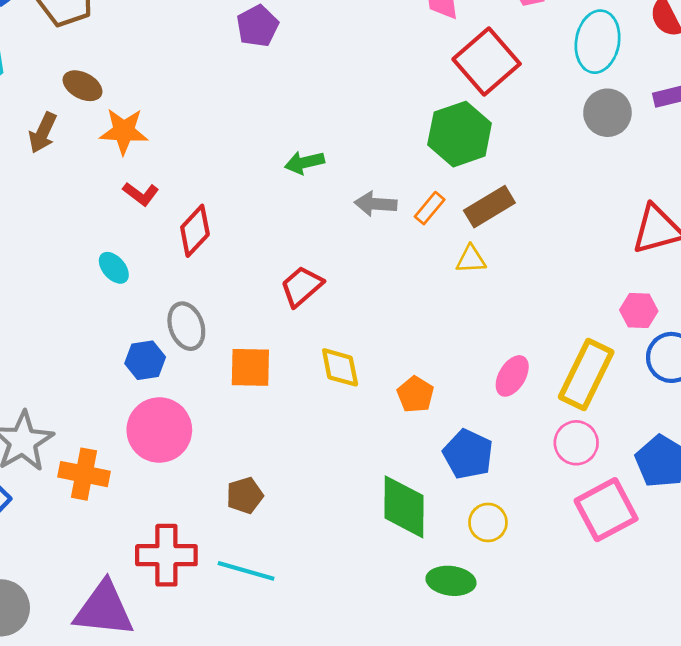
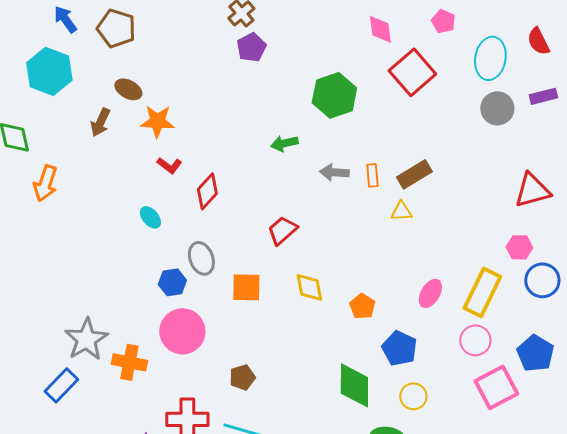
green hexagon: (460, 134) -> (334, 95), moved
orange rectangle: (430, 208) -> (372, 175), turned -45

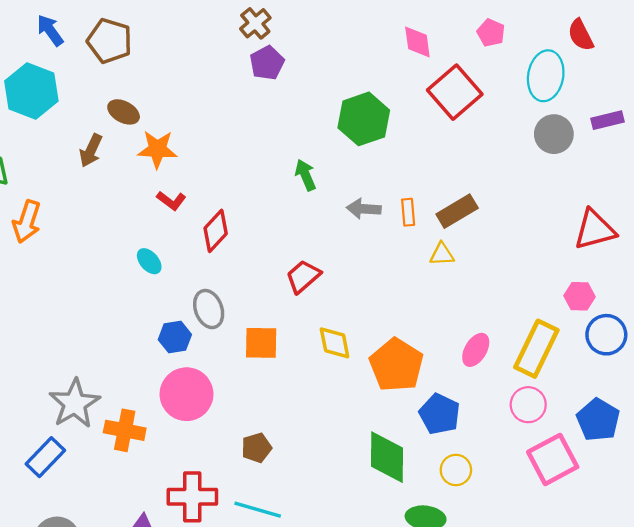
red semicircle: (538, 41) -> (581, 35), moved
green arrow: (284, 143) -> (305, 175), turned 80
orange pentagon: (362, 306) -> (396, 365), size x1.8

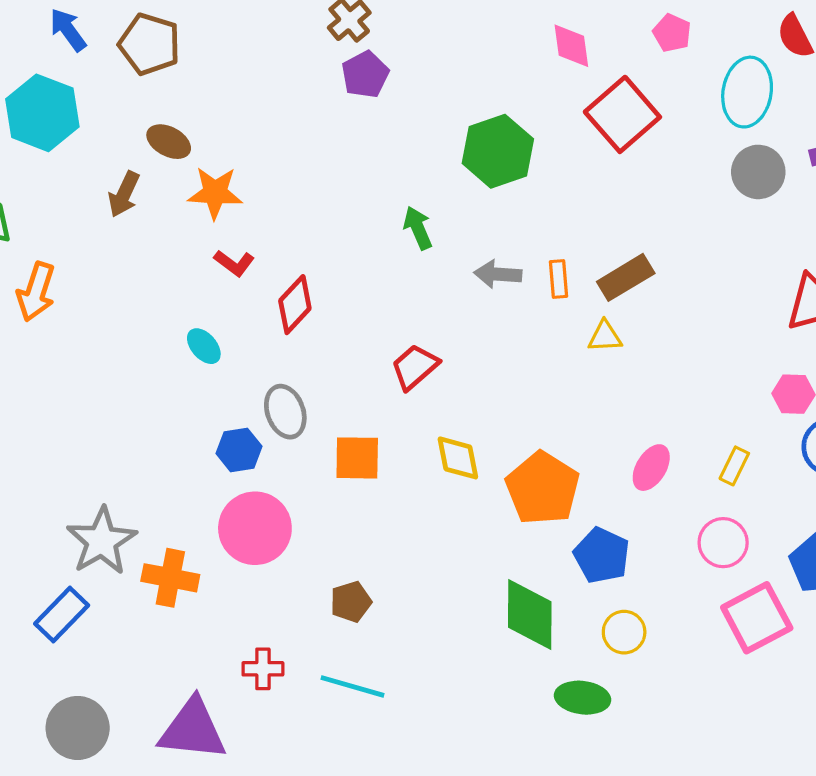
yellow rectangle: (536, 349) -> (734, 466), size x0.5
red cross: (192, 497) -> (263, 669), size x0.6

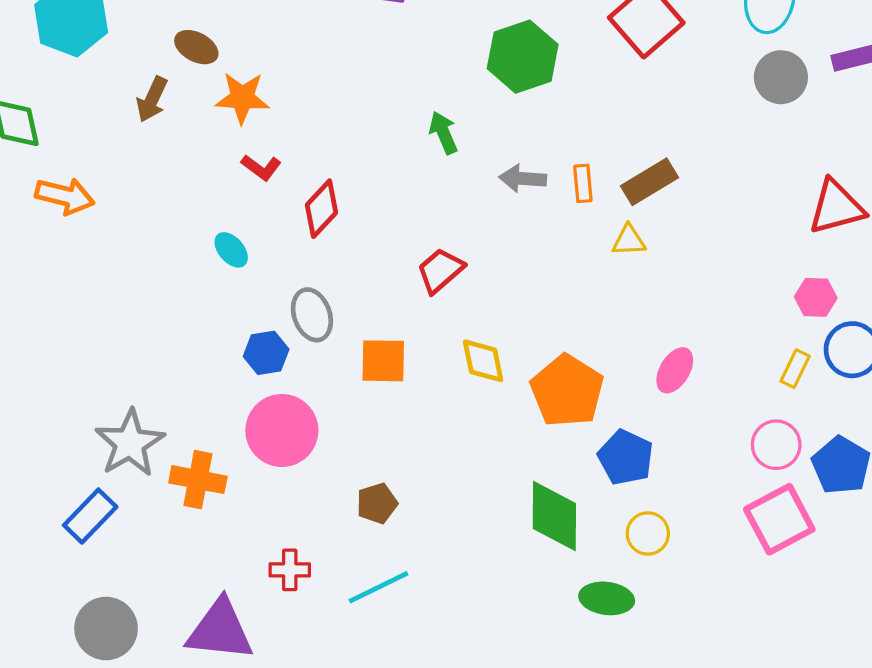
orange arrow: (36, 292) -> (65, 196), turned -94
yellow rectangle: (734, 466) -> (795, 369), moved
pink circle: (723, 543) -> (776, 445), moved
cyan line: (352, 686) -> (379, 587), turned -42

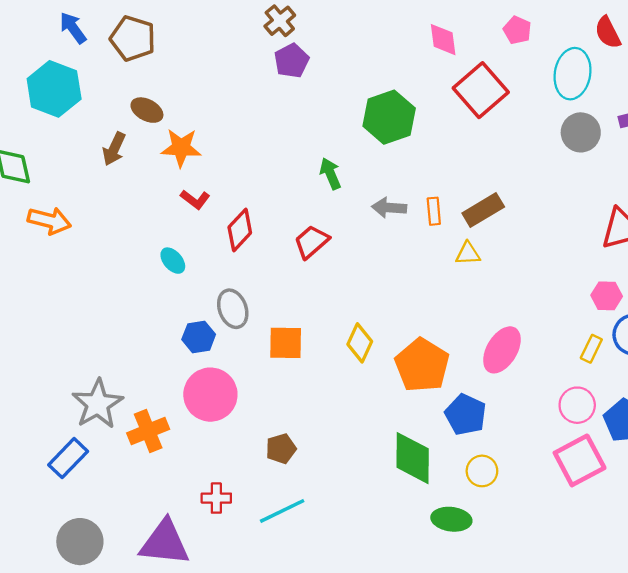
red trapezoid: (440, 270) -> (312, 242), moved
yellow diamond: (483, 361) -> (360, 343), turned 36
pink ellipse: (675, 370) -> (502, 350), size x1.4
orange cross: (198, 480) -> (148, 431), turned -33

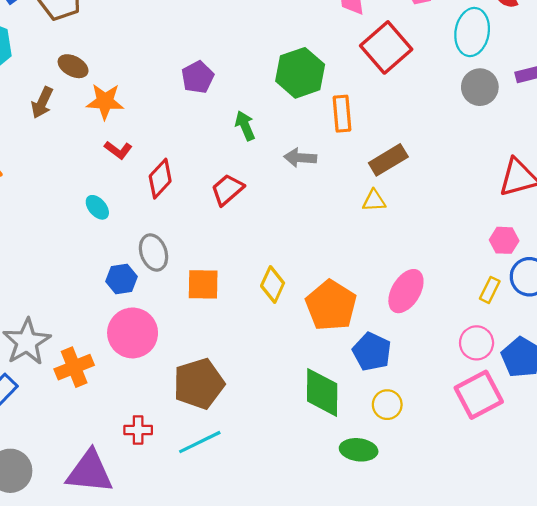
purple pentagon: (292, 61) -> (198, 77), moved
orange rectangle: (434, 211) -> (342, 114), moved, size x1.4
brown pentagon: (281, 449) -> (199, 384), size x1.8

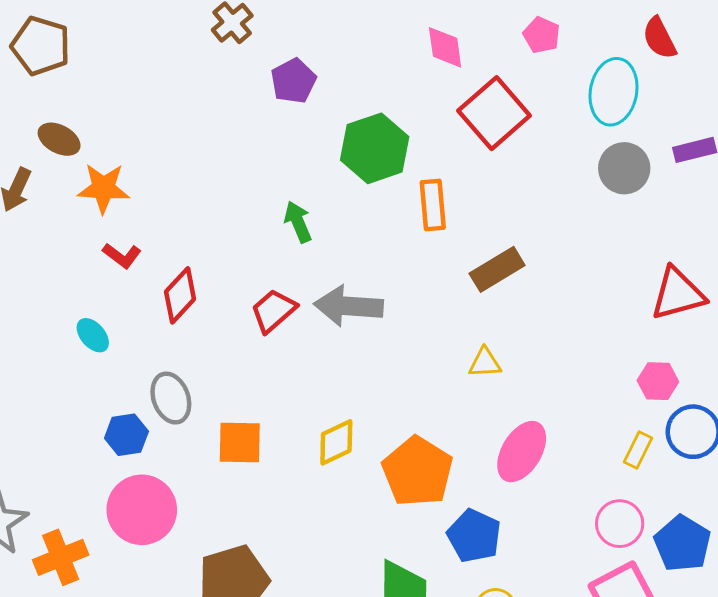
purple pentagon: (198, 77) -> (293, 81), moved
gray arrow: (300, 158) -> (349, 306), moved, size x1.5
yellow triangle: (374, 201) -> (485, 363), moved
yellow diamond: (273, 284) -> (336, 442), turned 40

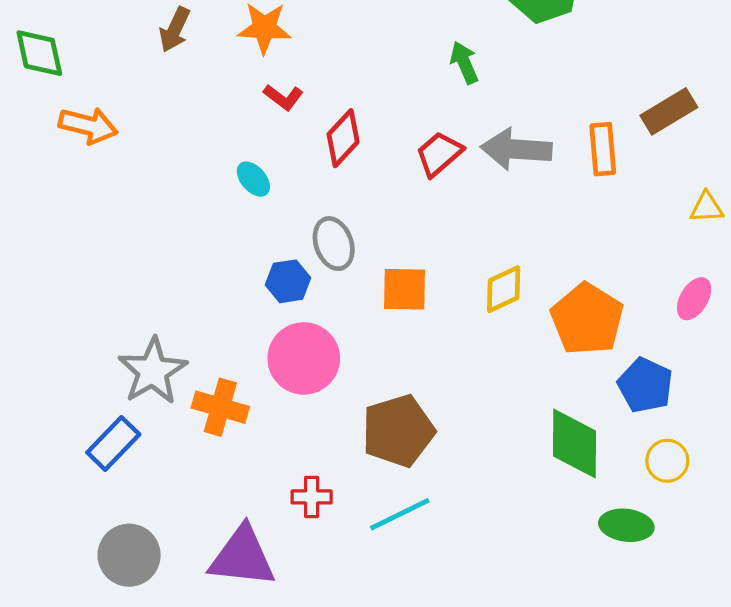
orange rectangle: (433, 205) -> (603, 149), moved
yellow triangle: (485, 363) -> (707, 207), moved
pink ellipse: (522, 452) -> (694, 299), size x0.7
orange cross: (61, 557) -> (220, 407), turned 38

